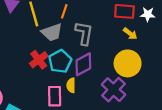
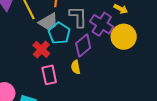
cyan pentagon: (60, 61) -> (59, 33), moved
purple cross: (113, 90) -> (102, 24), moved
pink rectangle: (55, 96) -> (49, 75), moved

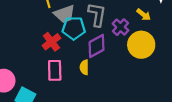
purple cross: (102, 24) -> (120, 27), size x0.7
cyan pentagon: (59, 33) -> (74, 28), turned 30

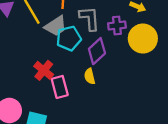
purple cross: (120, 27) -> (117, 25), turned -35
red cross: (51, 42) -> (44, 70), moved

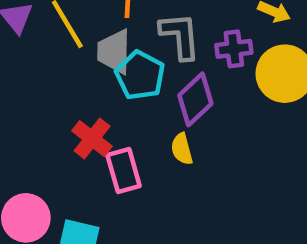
gray trapezoid: (56, 26) -> (114, 52), turned 125
cyan pentagon: (69, 38) -> (140, 75), turned -30

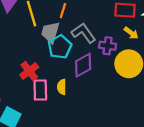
gray L-shape: (180, 36) -> (84, 33), turned -45
yellow semicircle: (182, 149) -> (62, 87), moved

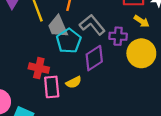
gray trapezoid: (50, 32) -> (58, 27), turned -35
red cross: (29, 71) -> (39, 68), turned -36
yellow semicircle: (62, 87) -> (74, 82), turned -112

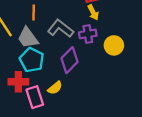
yellow arrow: (142, 21) -> (93, 12), moved, turned 42
cyan pentagon: (69, 41) -> (32, 60), moved
yellow circle: (141, 53) -> (114, 45), size x0.7

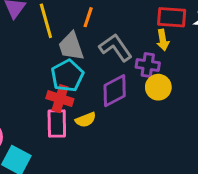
yellow circle: (114, 45) -> (158, 87), moved
red cross: (18, 82) -> (60, 99), moved

